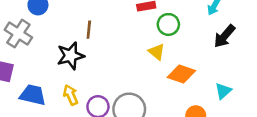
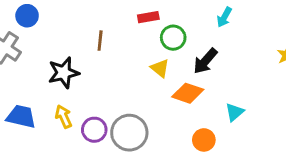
brown line: (89, 30) -> (100, 41), moved
black arrow: (224, 36) -> (205, 61), moved

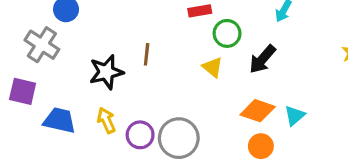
brown line: (100, 41) -> (147, 54), moved
orange diamond: (188, 93) -> (258, 111), moved

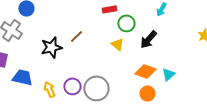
brown line: (147, 54) -> (76, 36), turned 40
yellow arrow: (106, 120) -> (49, 89), moved

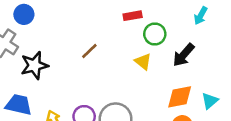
black star: (51, 47) -> (34, 65), moved
orange diamond: (145, 71) -> (180, 97), turned -30

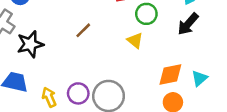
black arrow: (184, 55) -> (188, 24), moved

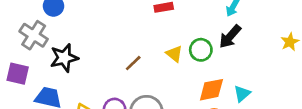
green circle: (146, 14) -> (201, 50), moved
brown line: (83, 30) -> (133, 63), moved

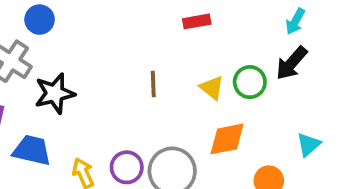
brown line: (133, 63) -> (153, 84), moved, turned -48
orange diamond: (211, 90) -> (227, 139), moved

